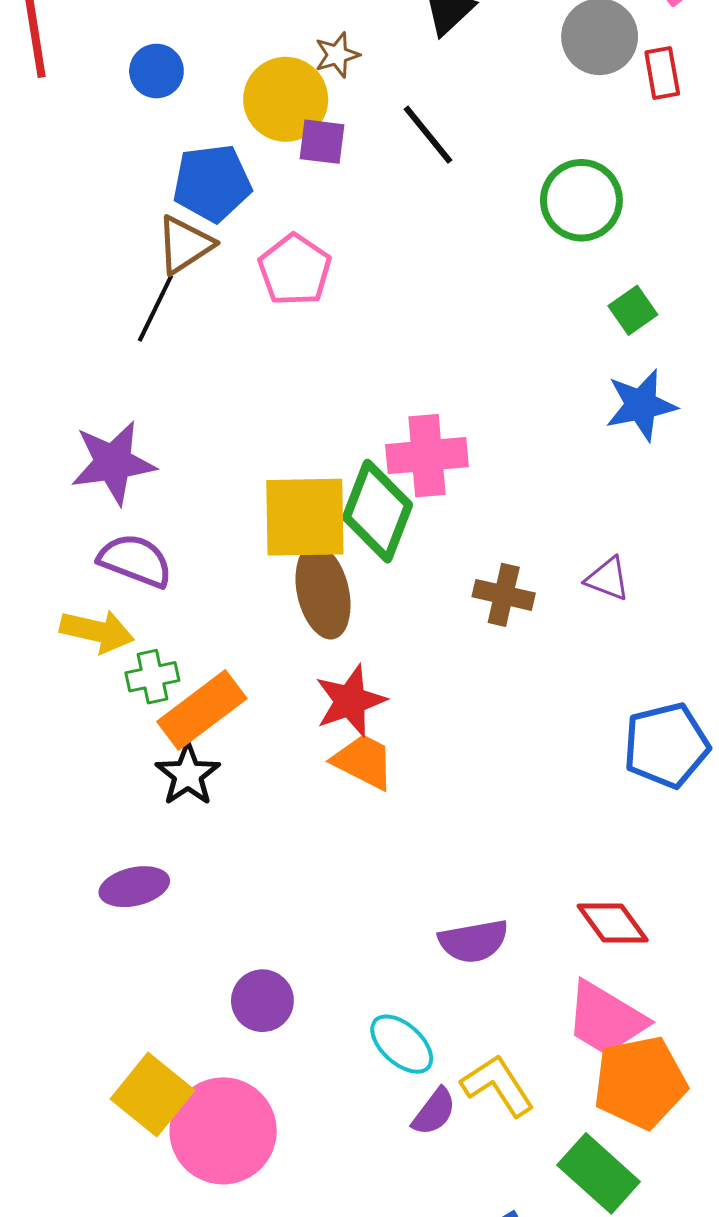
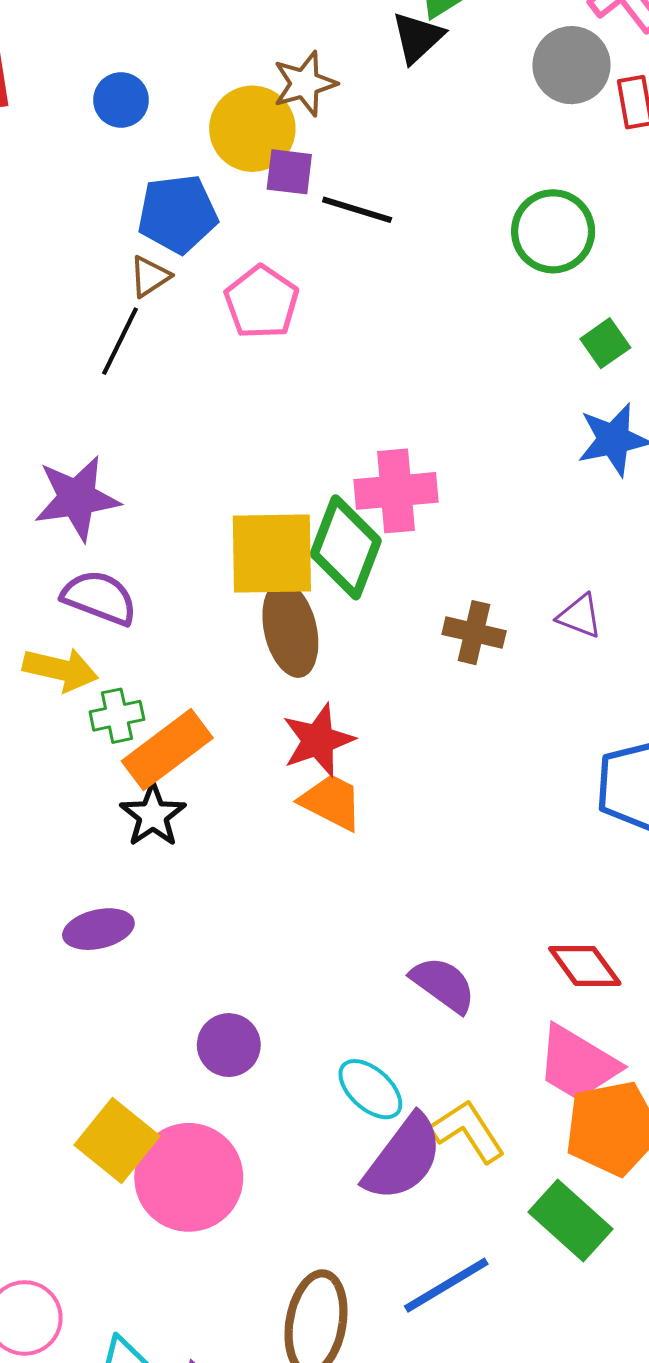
brown star: (337, 55) -> (305, 84), size x1.4
black line: (428, 135) -> (357, 210), moved, turned -34
brown triangle: (185, 245) -> (150, 276), size x0.7
purple semicircle: (473, 941) -> (443, 984), turned -134
purple semicircle: (434, 1112) -> (403, 1158), size x1.8

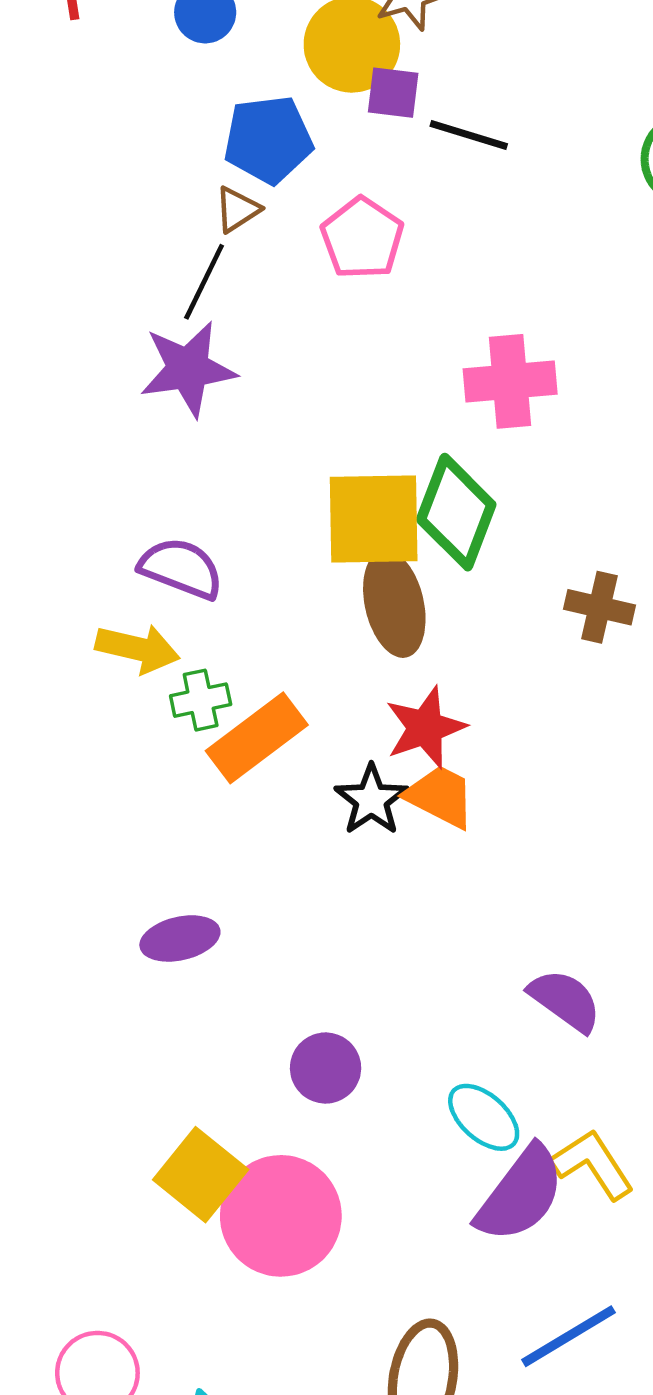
pink cross: (396, 491) -> (510, 381), moved
purple star: (77, 498) -> (188, 369), moved
black star: (153, 815) -> (371, 800), moved

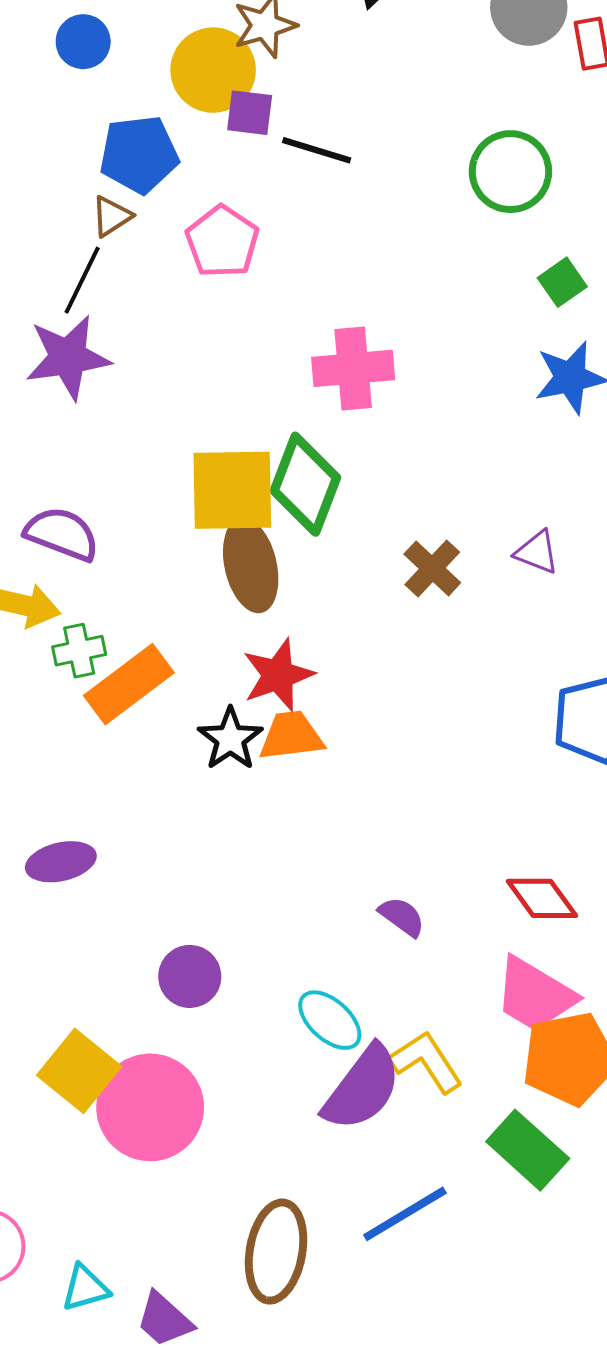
brown cross: (599, 607) -> (432, 568), turned 30
orange trapezoid: (440, 796) -> (291, 736), turned -34
purple semicircle: (565, 1000) -> (402, 917), size x0.7

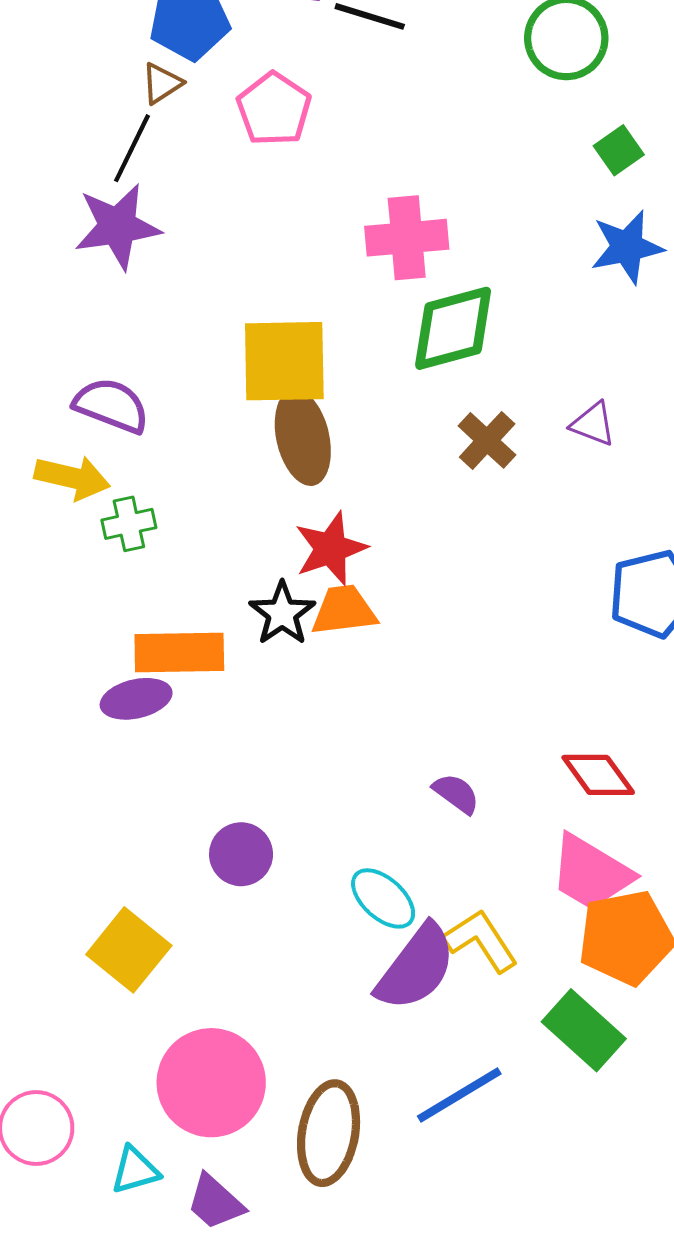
green diamond: (305, 484) -> (453, 328), moved, turned 54
orange rectangle: (129, 684) -> (179, 653), moved, turned 36
purple ellipse: (61, 862) -> (136, 699), moved
pink circle: (150, 1107) -> (211, 1083), moved

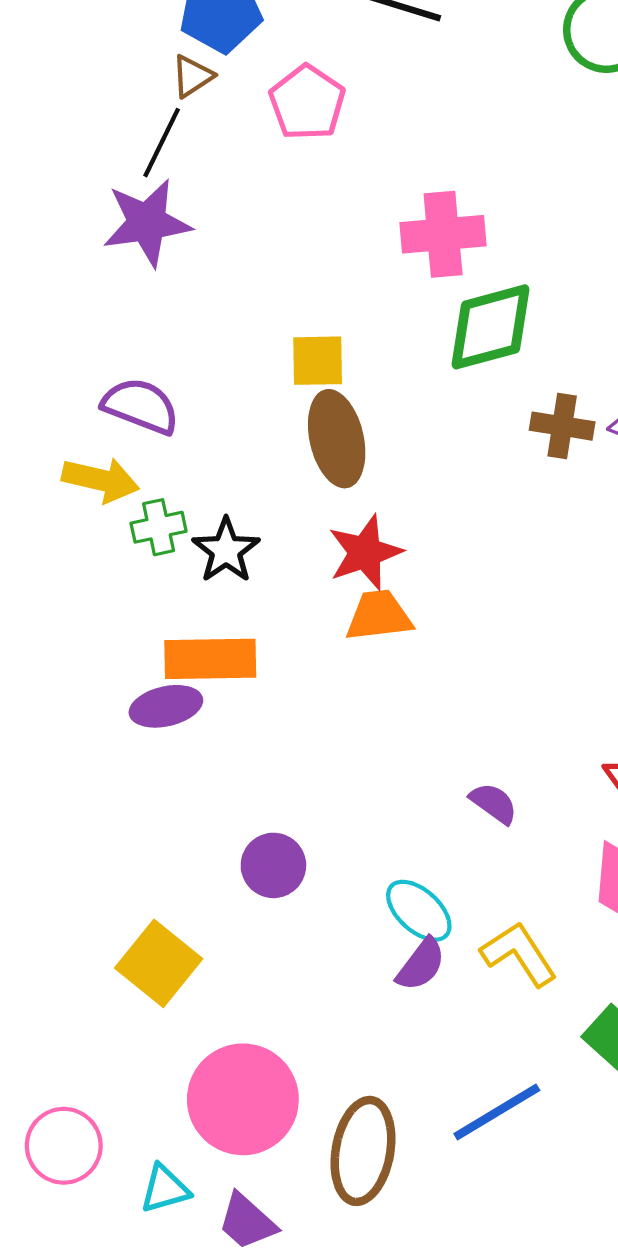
yellow square: (284, 361) -> (318, 361), size x0.6
brown cross: (487, 440) -> (562, 426), moved, turned -34
black star: (282, 613) -> (226, 550), moved
purple semicircle: (416, 967) -> (421, 964), moved, size x0.6

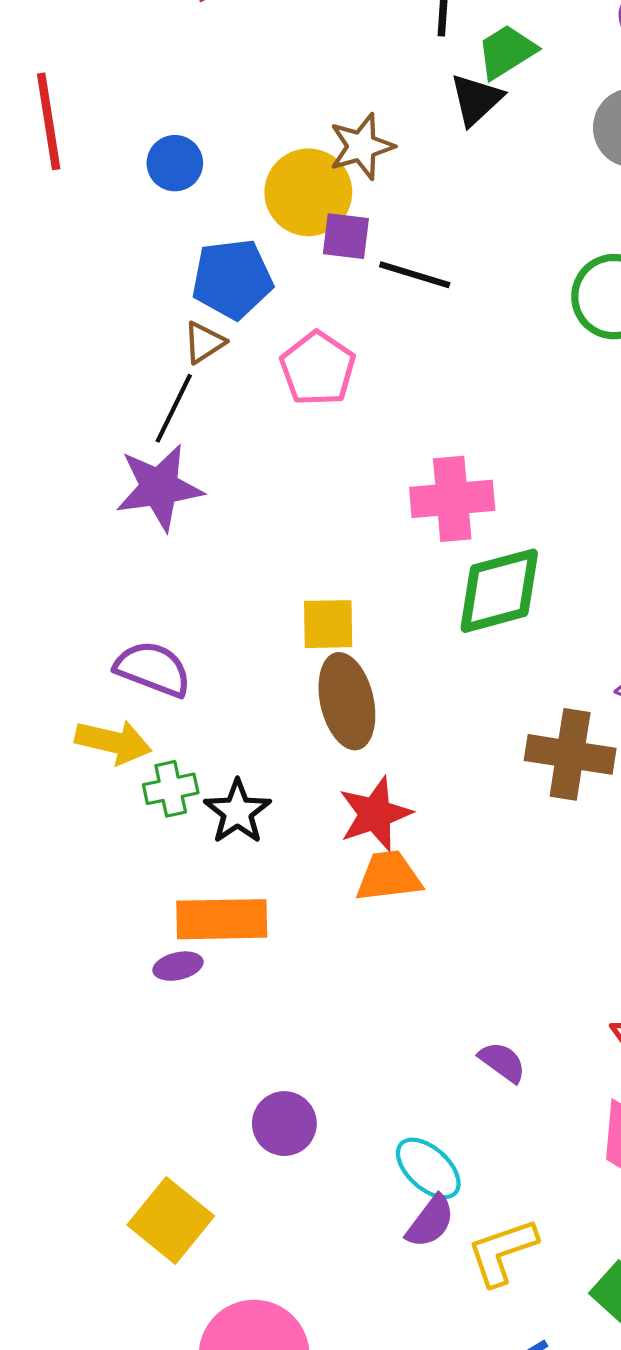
brown cross: (562, 426) -> (570, 754), moved, size x1.4
purple ellipse: (166, 706) -> (178, 966), size x0.7
yellow L-shape: (519, 954) -> (502, 1252), moved, turned -76

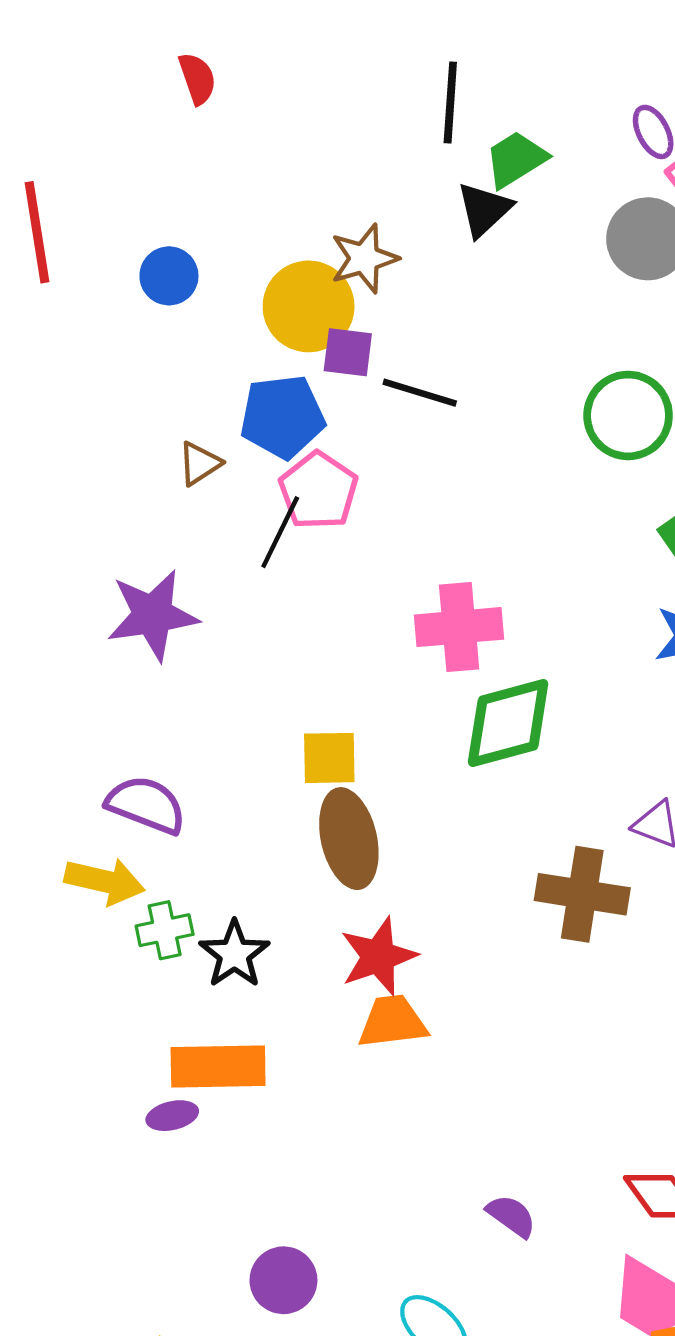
blue pentagon: (232, 279) -> (282, 417), moved
black line: (174, 408) -> (280, 532), moved

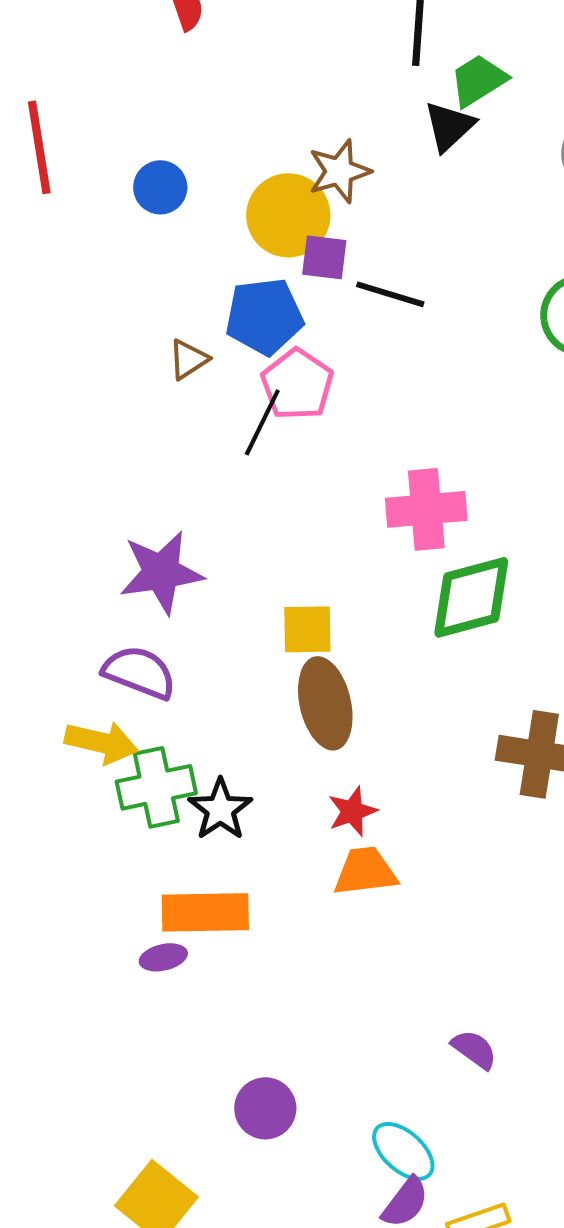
purple star: (153, 615) -> (161, 572), moved
green cross: (165, 930) -> (156, 787), size x1.5
red star: (378, 956) -> (352, 811), size x0.7

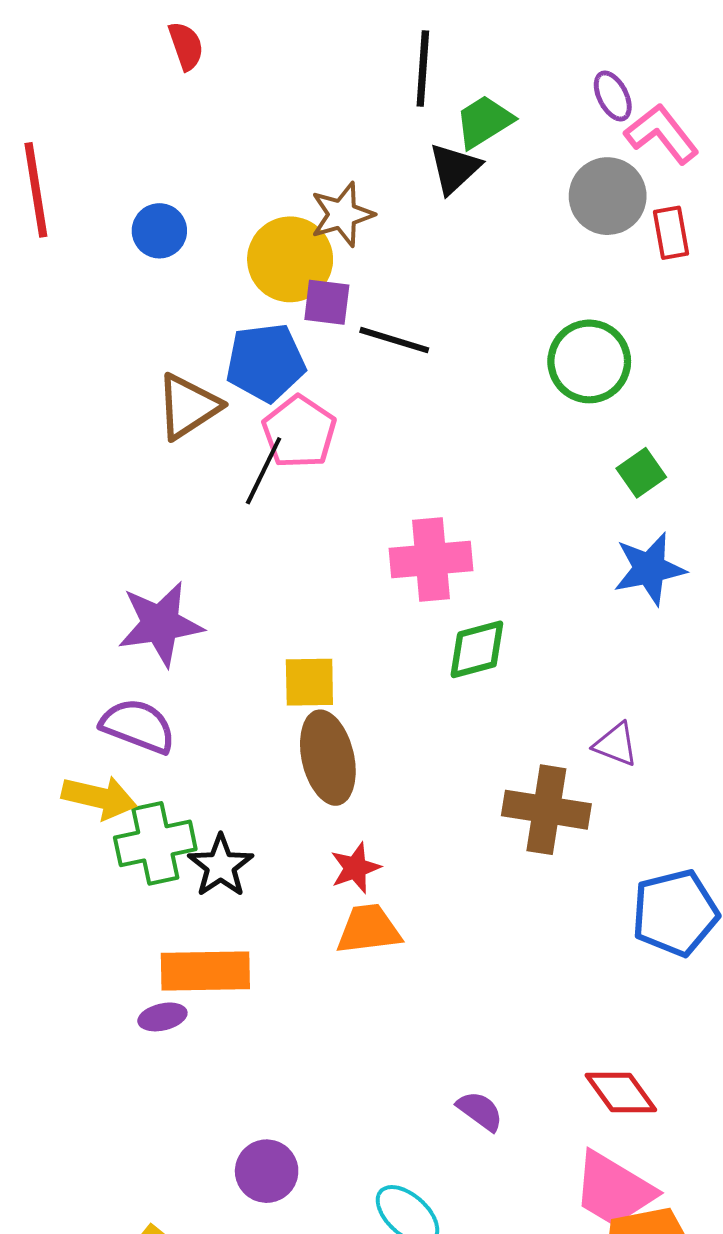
brown triangle: (188, 359) -> (188, 406), size x1.6
green diamond: (471, 597) -> (477, 649), size x0.7

